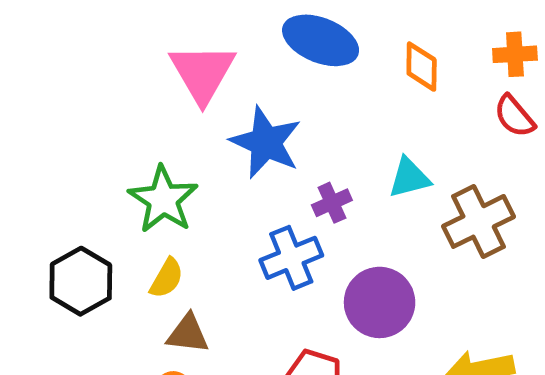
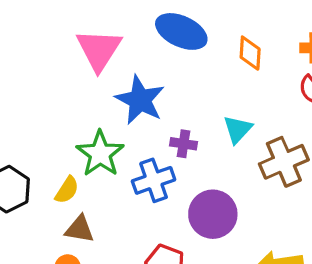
cyan triangle: (409, 178) -> (238, 129), turned -36
green star: (163, 199) -> (100, 154), moved
purple cross: (332, 203) -> (184, 144), turned 30

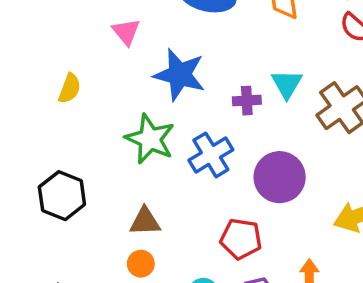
pink triangle: (99, 50) -> (126, 32), size x0.6
purple cross: (184, 144) -> (247, 101), moved
yellow semicircle: (67, 190) -> (69, 88), moved

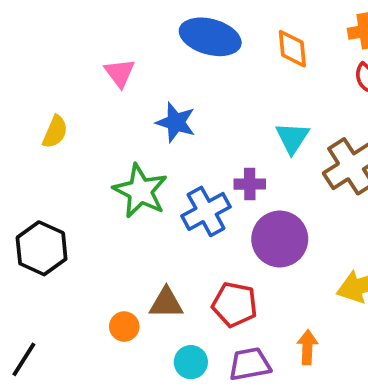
blue star: (180, 75) -> (176, 122), size x0.7
purple cross: (247, 101) -> (250, 184), moved
brown triangle: (145, 221) -> (166, 303), moved

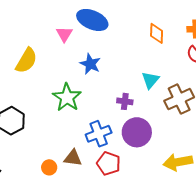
blue ellipse: (210, 37) -> (92, 20), moved
yellow semicircle: (55, 132) -> (26, 61), size x1.5
blue cross: (206, 211) -> (99, 134), moved

